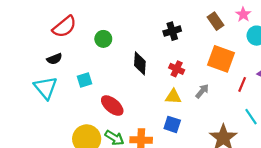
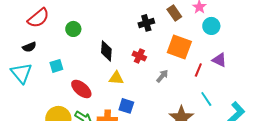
black cross: (172, 31) -> (146, 23), moved
yellow triangle: (173, 97) -> (116, 78), moved
blue square: (172, 124) -> (126, 106), moved

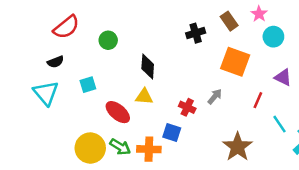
red cross: (139, 56) -> (187, 107), moved
red line: (198, 70) -> (258, 100), moved
yellow triangle: (116, 78) -> (144, 97), moved
cyan line: (206, 99) -> (279, 124), moved

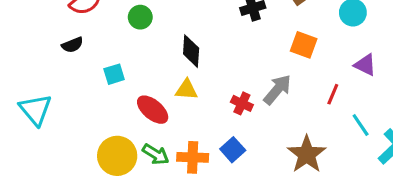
orange square: (235, 62) -> (304, 45), size x0.7
cyan triangle: (46, 93) -> (35, 110), moved
gray arrow: (215, 97) -> (277, 90), size x1.5
blue square: (172, 132) -> (233, 150), moved, turned 30

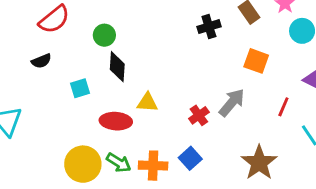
black diamond: (191, 51) -> (117, 67), moved
red cross: (242, 103) -> (199, 115), turned 30
red ellipse: (153, 110) -> (116, 121), turned -36

